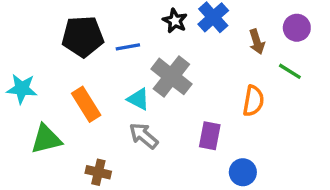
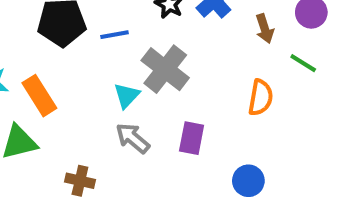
cyan triangle: (138, 99) -> (127, 96), turned 45
orange rectangle: (86, 104) -> (39, 96), moved
purple rectangle: (210, 136) -> (192, 138), moved

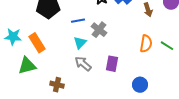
blue line: (114, 35) -> (78, 21), moved
green line: (303, 63) -> (167, 46), moved
gray cross: (165, 69) -> (99, 30), size x0.7

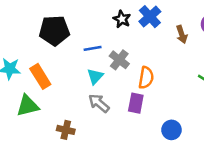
orange semicircle: (146, 44) -> (146, 78), moved

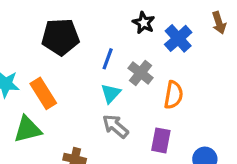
blue cross: (150, 17) -> (178, 38), moved
brown arrow: (182, 34) -> (219, 23), moved
blue line: (93, 48) -> (108, 59), turned -60
purple rectangle: (136, 103) -> (161, 140), moved

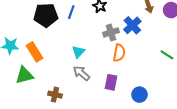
blue cross: (178, 38) -> (132, 25), moved
blue line: (108, 59) -> (71, 12), moved
gray cross: (141, 73) -> (111, 32), moved, turned 35

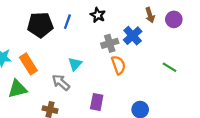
orange semicircle: (119, 53) -> (118, 65), turned -30
gray arrow: (81, 73) -> (61, 82), moved
purple rectangle: (111, 82) -> (97, 102), moved

